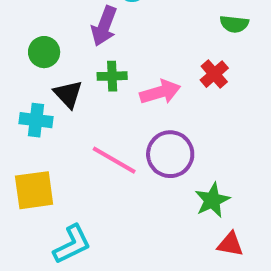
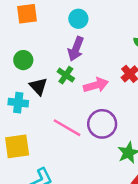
purple arrow: (104, 26) -> (76, 49), moved
green cross: (112, 76) -> (66, 75), turned 36

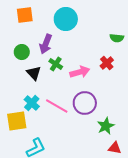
cyan circle: (78, 19) -> (66, 19), size x1.5
purple arrow: (76, 49) -> (46, 44), moved
cyan cross: (18, 103) -> (32, 103), moved, turned 35

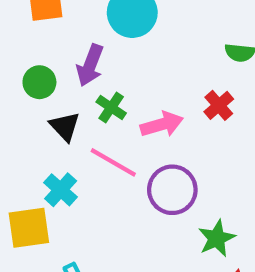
pink line: (57, 106) -> (113, 162), moved

